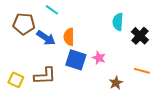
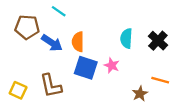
cyan semicircle: (118, 22) -> (126, 38), moved
brown L-shape: (45, 76) -> (51, 86), turned 80
brown star: (116, 83) -> (140, 94), moved

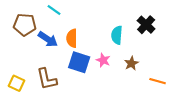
black cross: (158, 41) -> (146, 25), moved
orange line: (160, 80) -> (158, 81), moved
brown star: (140, 94) -> (131, 63), moved

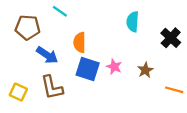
black cross: (146, 25) -> (171, 38), moved
cyan semicircle: (117, 35) -> (133, 22), moved
blue arrow: (48, 39) -> (47, 55), moved

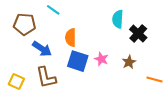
black cross: (171, 38) -> (138, 33), moved

